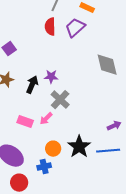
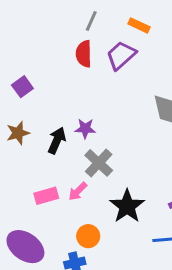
pink rectangle: (25, 122) -> (46, 196), turned -35
black star: (79, 147) -> (127, 206), moved

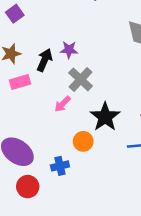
pink rectangle: (46, 196) -> (20, 82), moved
orange circle: (88, 236) -> (83, 141), moved

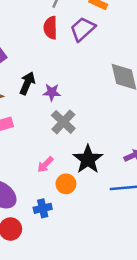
black arrow: (44, 60) -> (27, 83), moved
pink arrow: (63, 104) -> (45, 164), moved

